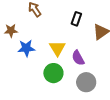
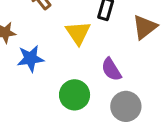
yellow triangle: (57, 48) -> (78, 33), moved

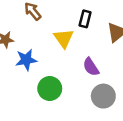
green circle: (75, 95) -> (50, 89), moved

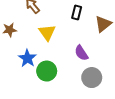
yellow triangle: (64, 38) -> (47, 32), moved
blue star: (26, 60) -> (27, 58), moved, turned -30

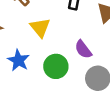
green circle: (47, 71) -> (56, 66), moved

